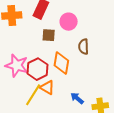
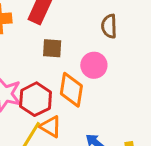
pink circle: (69, 22) -> (94, 65), moved
brown semicircle: (84, 47) -> (109, 26), moved

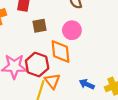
orange triangle: (50, 127) -> (52, 81), turned 35

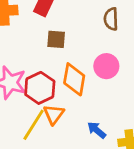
pink circle: (72, 30) -> (106, 66), moved

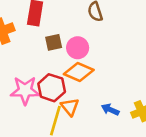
pink circle: (106, 66) -> (78, 48), moved
orange diamond: (74, 79) -> (79, 72), turned -60

